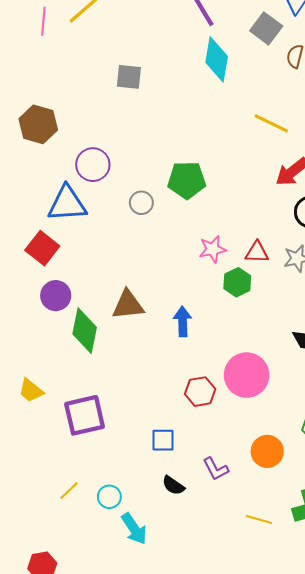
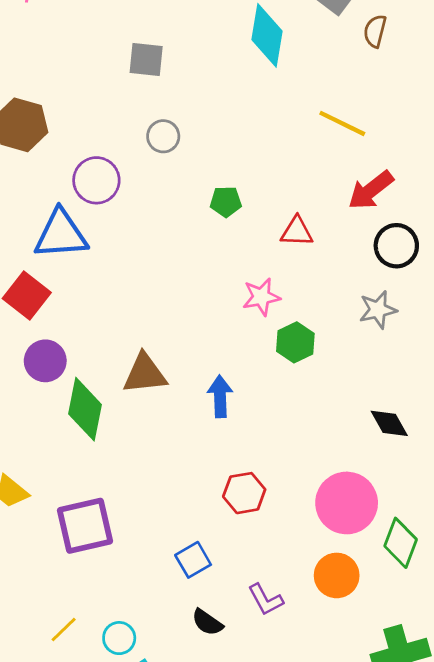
green pentagon: (187, 180) -> (226, 202), size x0.6
gray circle: (141, 203) -> (163, 136), moved
red triangle: (257, 252) -> (297, 232), moved
pink circle: (247, 375) -> (347, 503), moved
blue square: (163, 440) -> (193, 560), turned -30

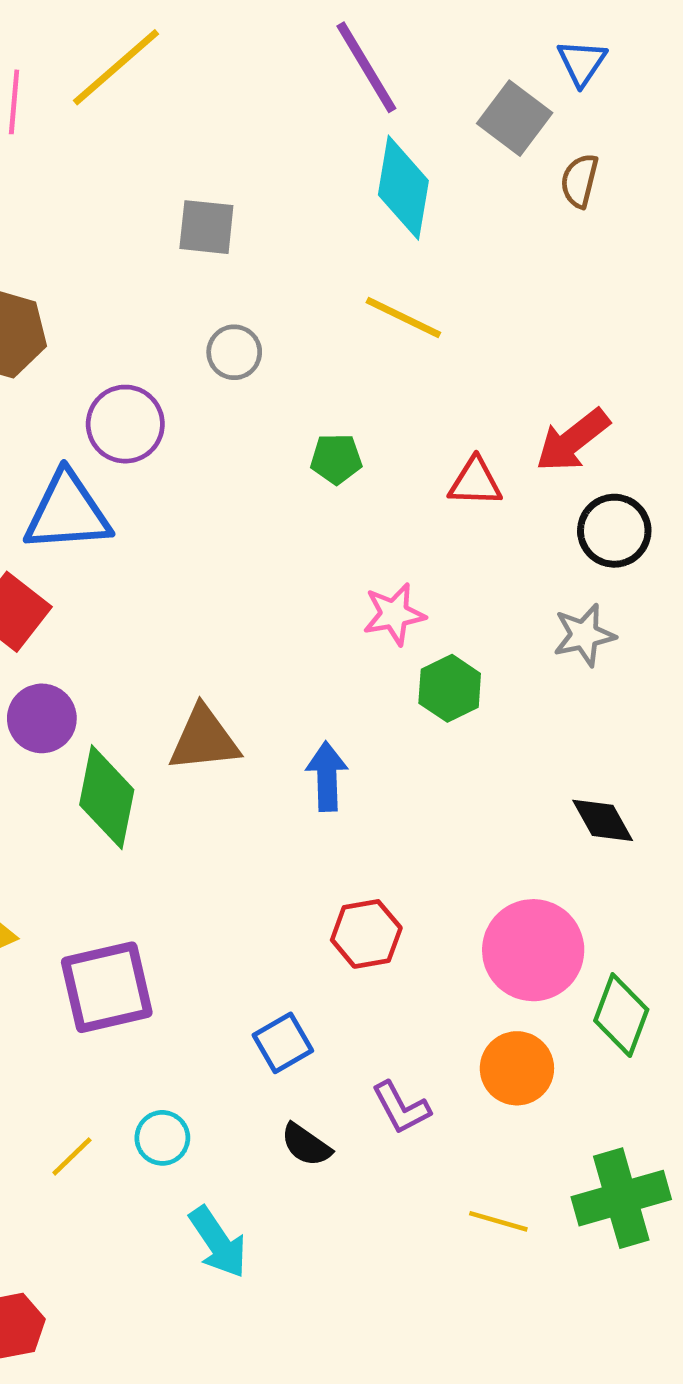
yellow line: (342, 123) -> (403, 317), moved
red triangle: (297, 232) -> (475, 482), moved
cyan circle: (119, 638) -> (162, 1138), moved

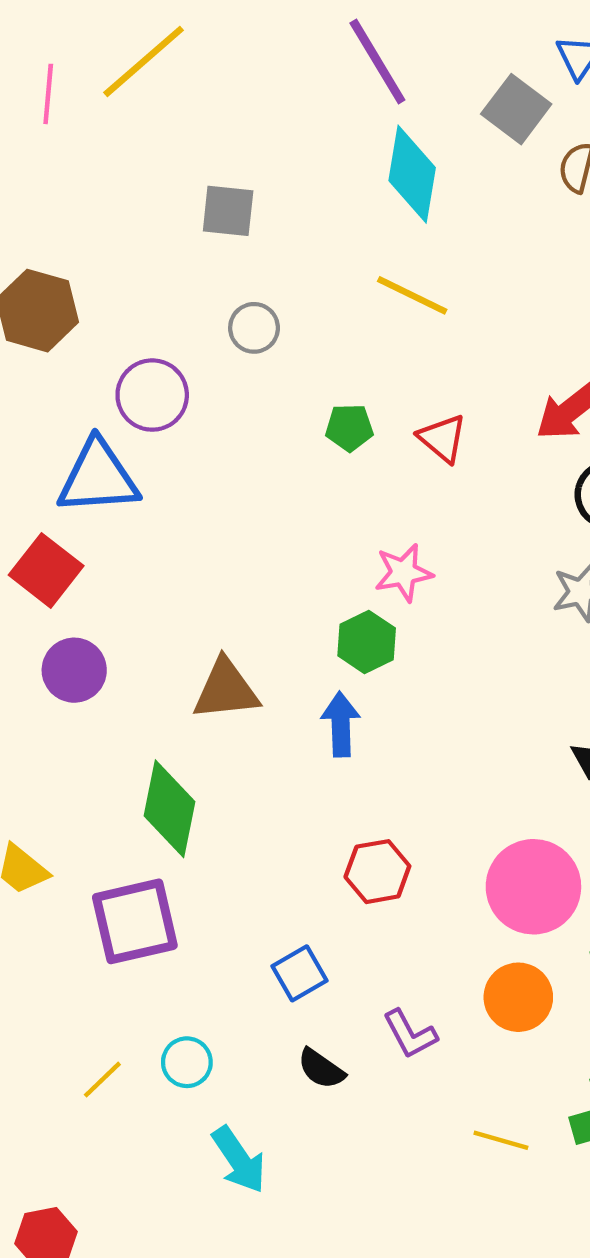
red triangle: (475, 482) -> (442, 438), moved, turned 38
green hexagon: (450, 688) -> (367, 642), moved
green diamond: (107, 797) -> (170, 809), moved

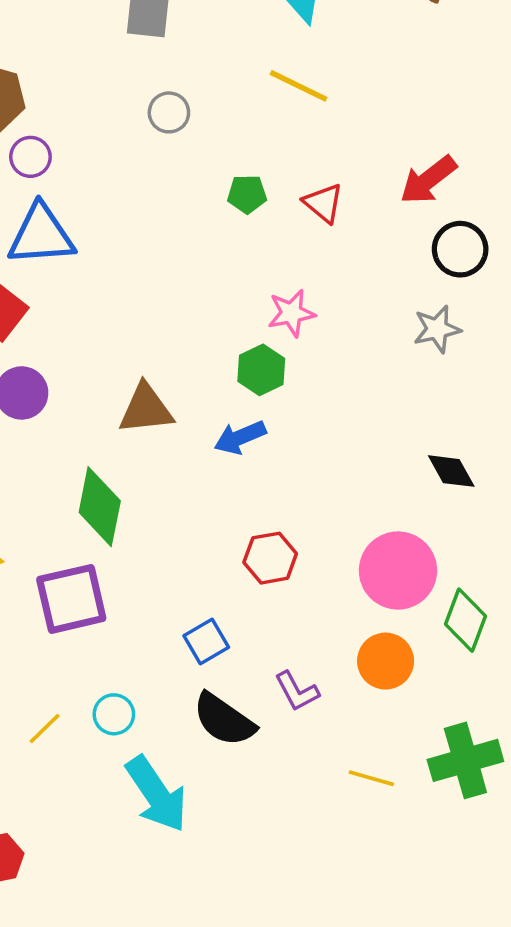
purple circle: (152, 395) -> (30, 157), moved, size x0.7
blue arrow: (341, 724) -> (240, 437), turned -111
black semicircle: (321, 1069) -> (224, 720), size x1.6
cyan arrow: (239, 1160) -> (157, 794), size x1.4

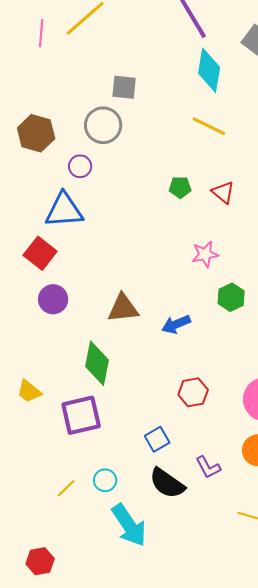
gray circle: (169, 112) -> (103, 125), moved, size x1.6
purple circle: (30, 157) -> (80, 166), moved
green hexagon: (261, 370) -> (231, 297), moved

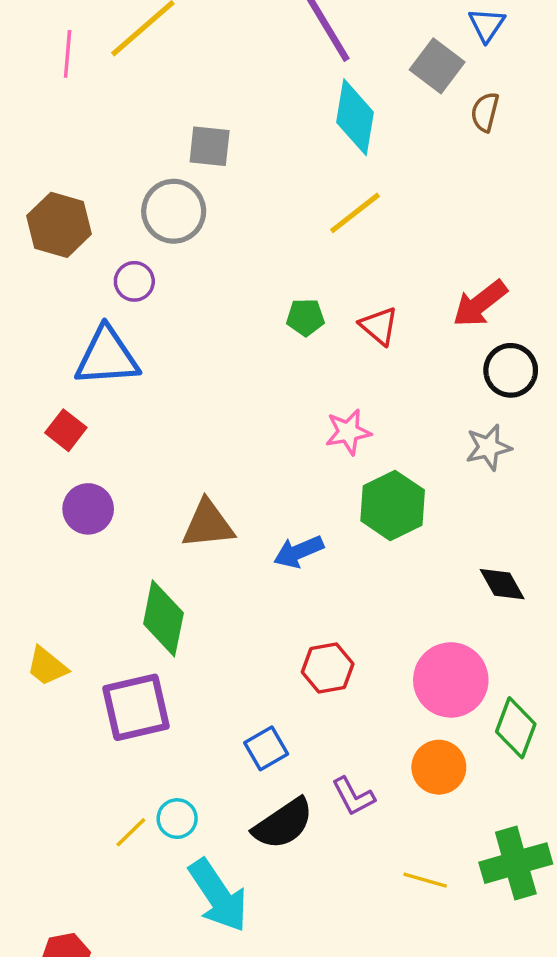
yellow line: (209, 126) -> (355, 213), turned -64
red square: (40, 253) -> (66, 430), size x0.7
green hexagon: (231, 297) -> (393, 505), size x1.4
black semicircle: (167, 483) -> (283, 824), turned -69
yellow line: (66, 488) -> (131, 832), moved

